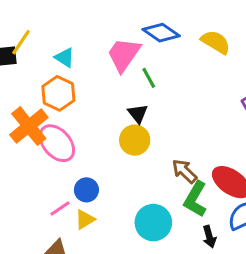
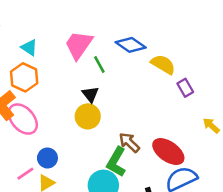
blue diamond: (161, 33) -> (131, 45), moved
yellow semicircle: (216, 42) -> (163, 64), moved
green L-shape: (195, 199) -> (116, 162), moved

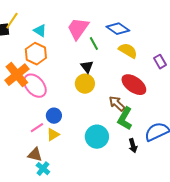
yellow semicircle: (163, 64) -> (128, 51), moved
red ellipse: (168, 152) -> (134, 85), moved
green L-shape: (116, 162) -> (125, 119), moved

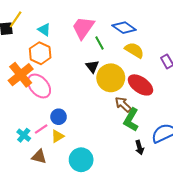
yellow circle: (85, 84) -> (111, 78), moved, size x1.4
cyan circle: (97, 137) -> (81, 160), moved
cyan cross: (43, 169) -> (24, 135), moved

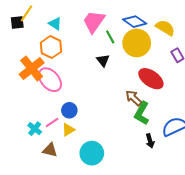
yellow semicircle: (134, 50) -> (165, 28), moved
yellow circle: (111, 78) -> (137, 43), moved

